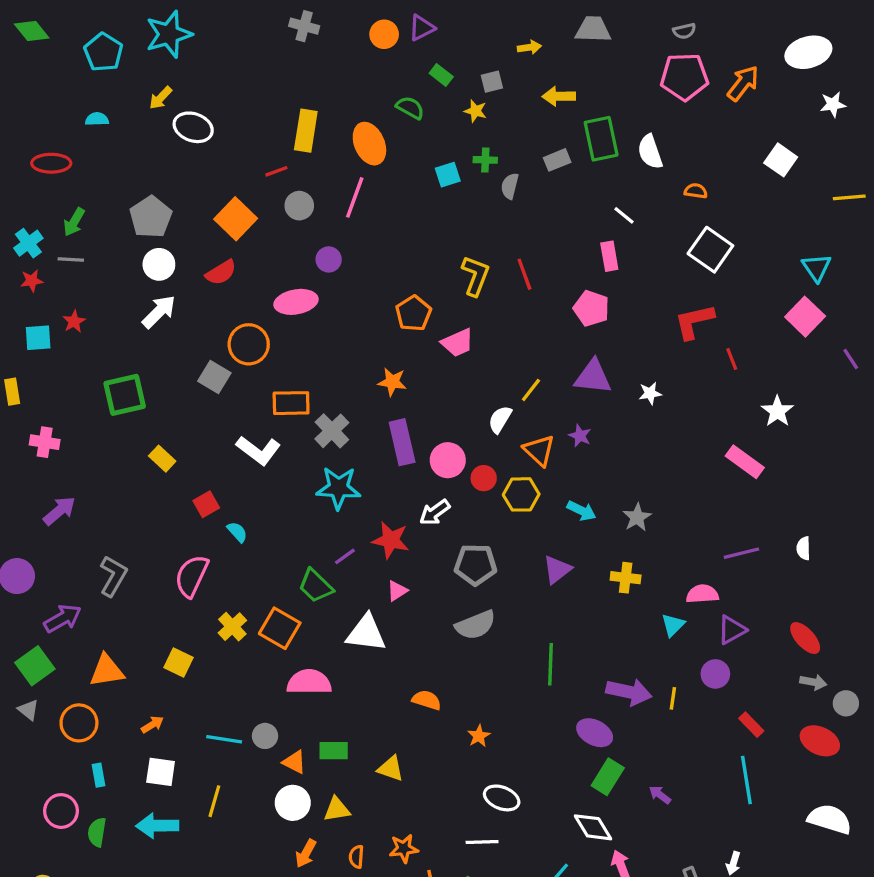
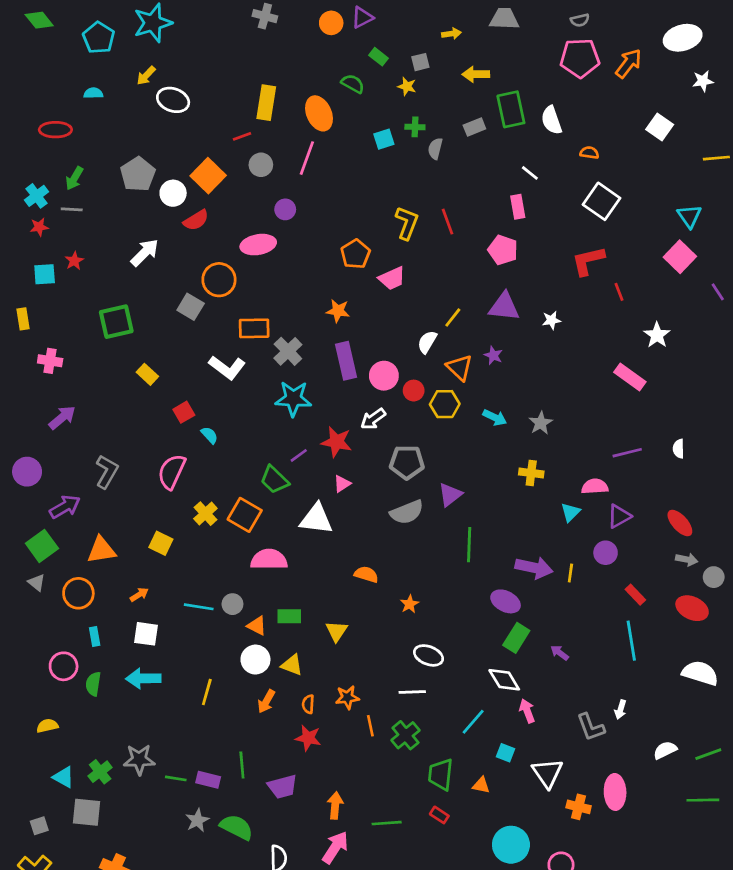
white circle: (159, 264) -> (173, 193), moved
purple triangle: (557, 570) -> (450, 495), moved
yellow triangle: (391, 769) -> (337, 631), turned 45
yellow line: (214, 801) -> (207, 692), moved
yellow triangle: (337, 809) -> (292, 665), turned 30

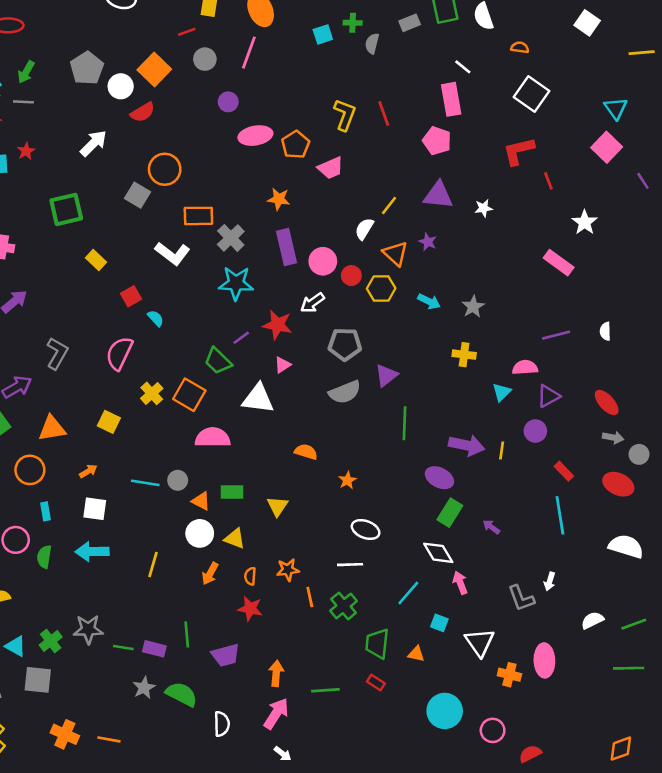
pink rectangle: (518, 207) -> (451, 99), size x1.4
pink ellipse: (258, 245) -> (255, 136), moved

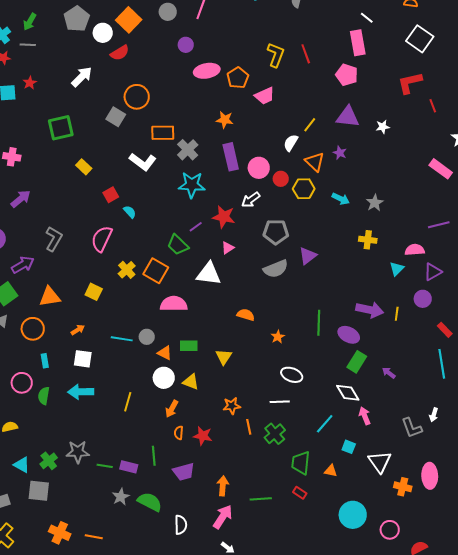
green line: (404, 423) -> (319, 323), moved
orange semicircle: (250, 576) -> (179, 433), moved

